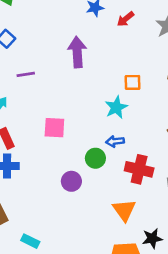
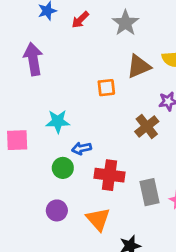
orange square: (133, 82) -> (106, 88), moved
cyan star: (116, 107) -> (58, 121), moved, turned 30
purple circle: (71, 181) -> (57, 210), moved

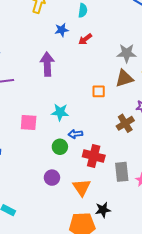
gray star: (125, 23) -> (127, 53), moved, turned 30

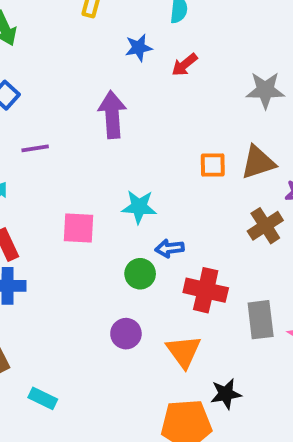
brown triangle: (124, 78) -> (258, 162), moved

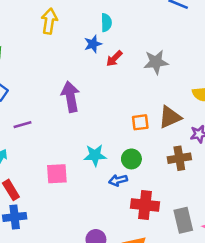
blue star: (139, 48) -> (93, 44), moved
gray star: (265, 90) -> (156, 62), moved
brown cross: (265, 226) -> (179, 158), turned 30
green circle: (140, 274) -> (131, 159), moved

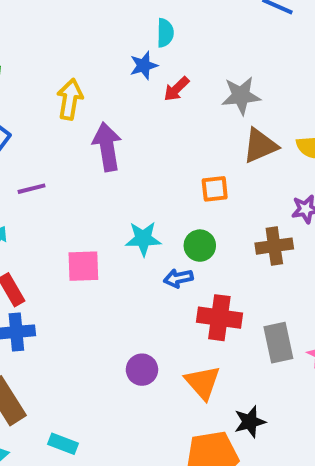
yellow arrow: (49, 21) -> (70, 99), moved
brown triangle: (170, 117) -> (260, 146), moved

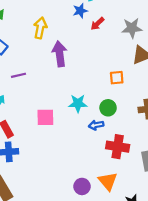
purple circle: (142, 370) -> (82, 186), moved

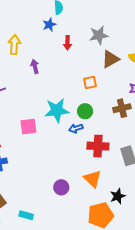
red arrow: (97, 24) -> (67, 43), moved, turned -40
purple arrow: (60, 54) -> (35, 66), size x0.6
cyan star: (78, 103) -> (57, 110), size x1.4
purple circle: (82, 186) -> (61, 187), moved

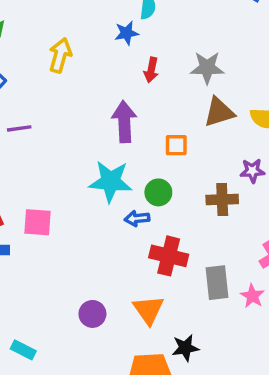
purple arrow: (35, 66) -> (124, 122), moved, size x1.6
pink square: (28, 127) -> (37, 222), moved

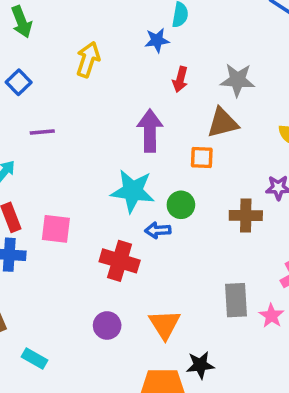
brown triangle: (219, 112) -> (223, 123), moved
red cross: (169, 256) -> (120, 261), moved

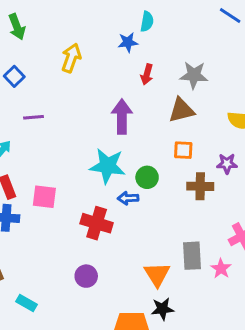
orange square: (202, 157) -> (183, 150), moved
orange triangle: (165, 324) -> (157, 274), moved

